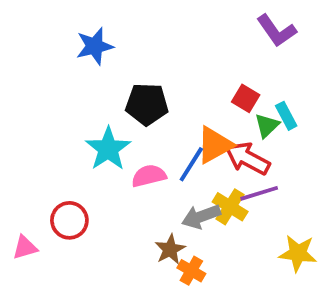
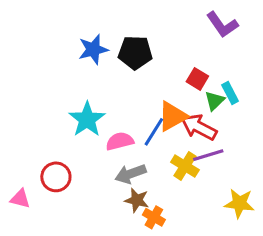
blue star: (95, 46) -> (93, 49), moved
black pentagon: (147, 104) -> (135, 53), moved
gray arrow: (201, 216) -> (131, 174), moved
pink triangle: (25, 247) -> (20, 199), turned 30
brown star: (170, 249) -> (137, 200), turned -30

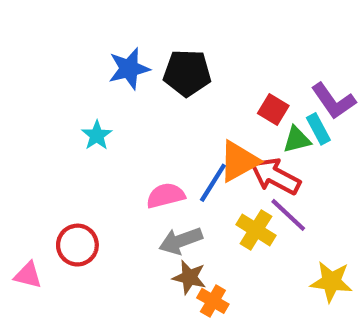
purple L-shape: (222, 25) -> (333, 101), moved
green triangle: (214, 101) -> (297, 140), turned 30
cyan star: (87, 119) -> (97, 135), moved, size x0.6
purple line: (208, 155) -> (288, 215), turned 60

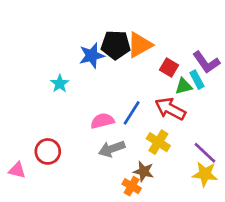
blue star: (129, 69) -> (92, 56), moved
orange triangle: (239, 161) -> (140, 45), moved
purple line: (288, 215) -> (205, 153), moved
brown star: (189, 277) -> (144, 171), moved

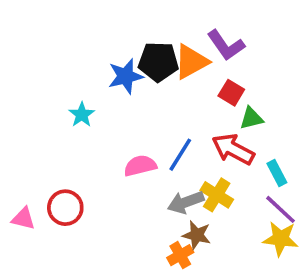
purple L-shape: (206, 62) -> (226, 45), moved
cyan rectangle: (197, 80) -> (277, 173), moved
gray arrow: (112, 149) -> (186, 202), moved
pink triangle: (17, 170) -> (23, 219), moved
orange cross: (132, 186) -> (180, 255), turned 30

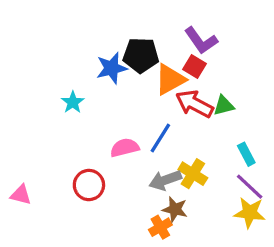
orange triangle: (191, 62) -> (170, 80), moved
red square: (231, 93) -> (194, 67), moved
red arrow: (233, 149) -> (194, 104), moved
red circle: (65, 208) -> (89, 185), moved

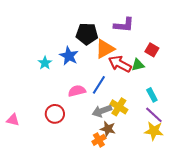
purple L-shape: (201, 41) -> (124, 25), turned -50
red square: (194, 67) -> (152, 50), moved
blue star: (112, 68) -> (69, 56), moved, turned -30

